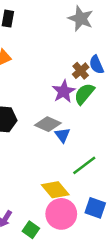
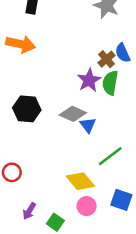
green semicircle: (84, 94) -> (110, 83), turned -30
pink circle: (61, 214) -> (87, 206), size x0.6

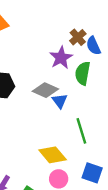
blue semicircle: (123, 53) -> (93, 46), moved
green semicircle: (110, 83) -> (83, 73), moved
green line: (110, 156) -> (81, 131), turned -70

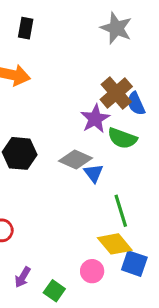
brown cross: (78, 37) -> (116, 93), size x1.5
green semicircle: (83, 73) -> (122, 138), turned -80
yellow diamond: (53, 155) -> (115, 244), moved

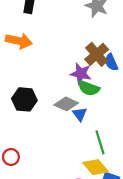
purple star: (95, 119) -> (81, 74), turned -30
green semicircle: (122, 138) -> (89, 88), moved

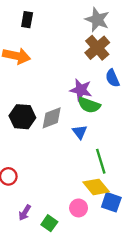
brown cross: (97, 54) -> (97, 48), moved
gray diamond: (66, 104) -> (52, 118), moved, turned -45

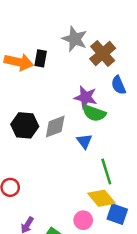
black rectangle: (27, 20) -> (41, 58), moved
gray star: (97, 20) -> (75, 39), moved

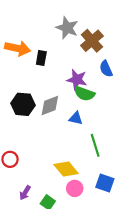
black rectangle: (41, 58) -> (41, 58), moved
blue triangle: (84, 141) -> (76, 118), turned -40
yellow diamond: (101, 198) -> (66, 169), moved

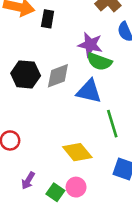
blue triangle: (76, 118) -> (89, 91), size x1.5
pink circle: (75, 188) -> (76, 187), moved

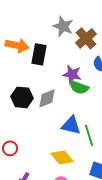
black rectangle: (48, 19) -> (39, 54), size x1.5
blue triangle: (89, 91) -> (71, 125), moved

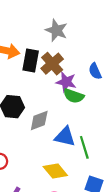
brown cross: (86, 38) -> (52, 64), moved
gray diamond: (47, 98) -> (39, 121), moved

